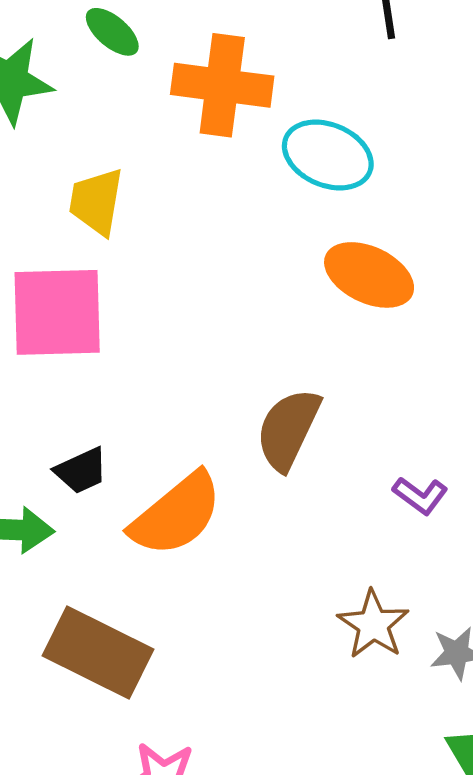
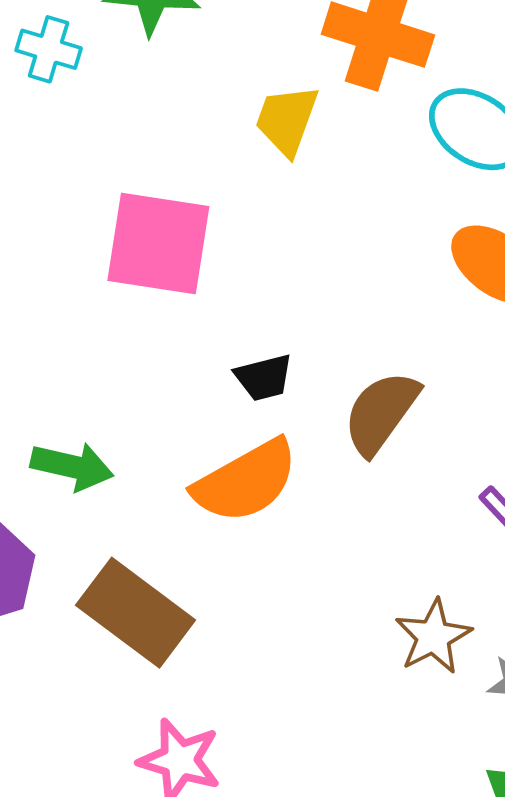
yellow trapezoid: (96, 202) -> (287, 120), moved
black trapezoid: (81, 471) -> (264, 377), moved

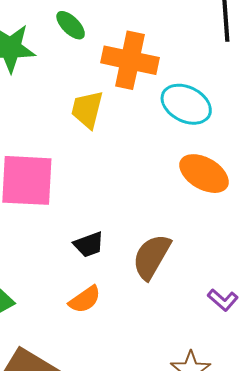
orange semicircle: (246, 481) -> (85, 299), size x0.6

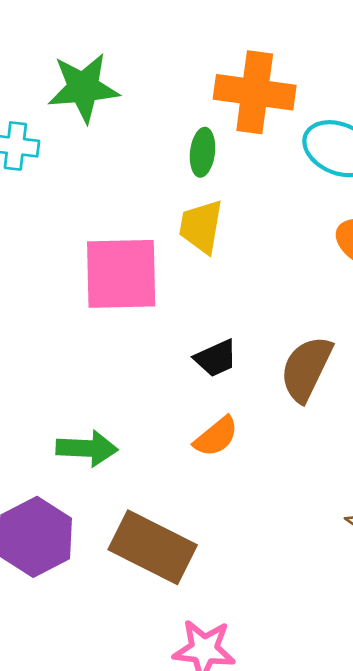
green ellipse: (71, 25) -> (203, 152), moved, turned 56
yellow trapezoid: (87, 109) -> (201, 226), moved

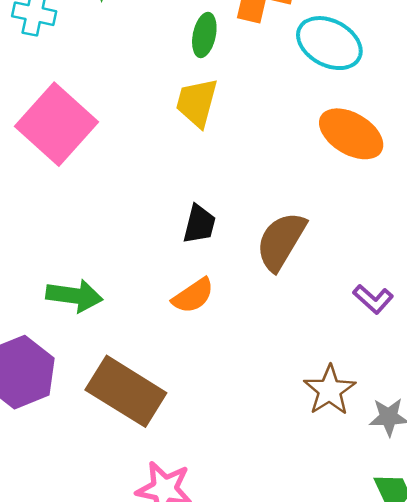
pink square: (121, 274) -> (57, 124), moved, turned 38
black trapezoid: (216, 358) -> (199, 224), turned -57

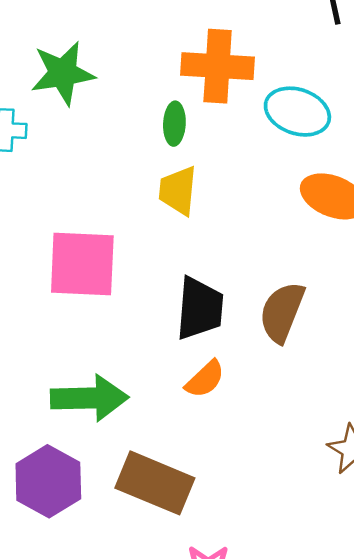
pink square: (57, 124) -> (82, 264), moved, turned -30
black trapezoid: (199, 224) -> (200, 308), size x1.6
green arrow: (74, 296) -> (89, 398), size x1.4

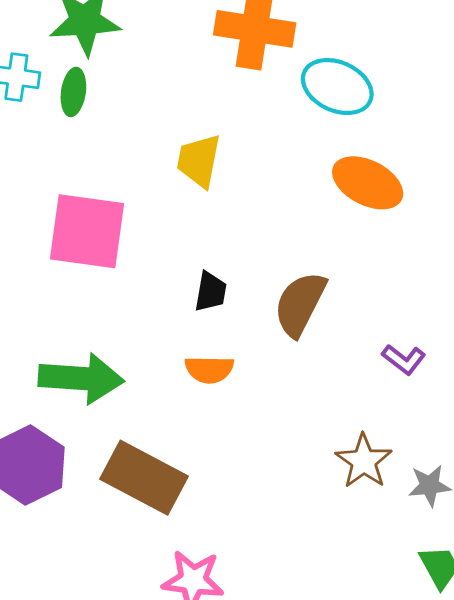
green ellipse: (174, 124) -> (73, 92), moved
black trapezoid: (200, 308) -> (211, 292), size x0.6
orange semicircle: (205, 379) -> (209, 369), turned 39

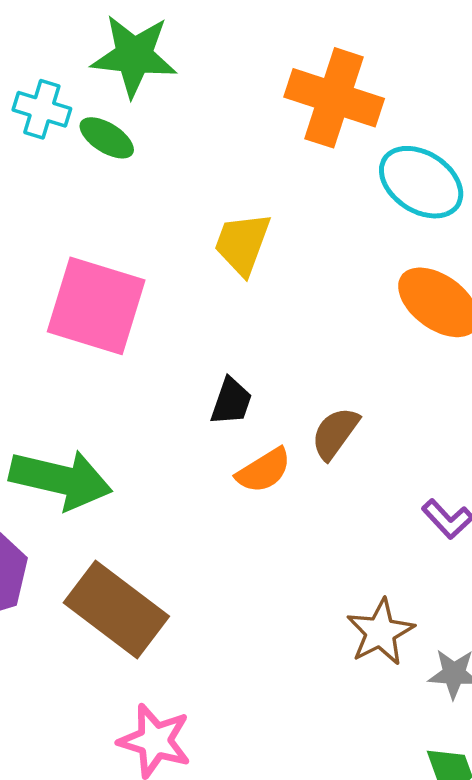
green ellipse: (73, 92) -> (107, 138), turned -75
brown semicircle: (300, 304) -> (335, 433), size x0.7
orange semicircle: (209, 369) -> (264, 470), moved, turned -42

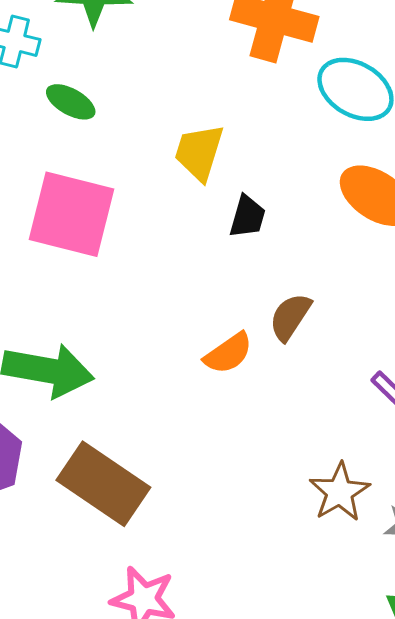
green ellipse: (107, 138) -> (71, 102), moved
black trapezoid: (231, 401) -> (247, 217), moved

